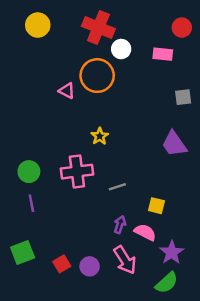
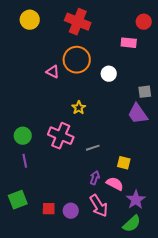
white circle: (121, 49) -> (109, 74), moved
gray square: (183, 97) -> (145, 92), moved
pink cross: (77, 172) -> (61, 136), turned 30
red square: (62, 264) -> (49, 209), turned 32

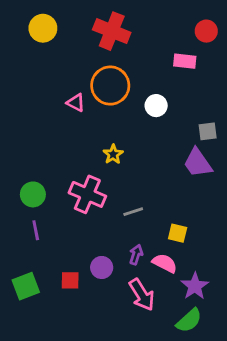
red square: (49, 209) -> (70, 280), moved
purple circle: (71, 211) -> (102, 267), moved

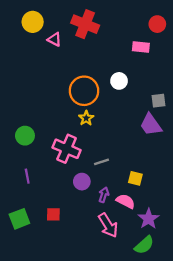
orange circle: (110, 86) -> (84, 91), moved
pink triangle: (76, 103) -> (54, 39), moved
green circle: (33, 194) -> (25, 136), moved
purple circle: (102, 267) -> (82, 182), moved

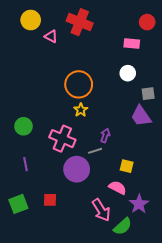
white circle: (119, 81) -> (128, 73), moved
purple circle: (82, 182) -> (77, 169), size x1.6
purple arrow: (104, 195) -> (105, 135), moved
green semicircle: (144, 245) -> (123, 226), moved

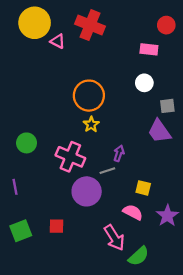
yellow circle: (31, 20) -> (35, 23), size x1.4
purple line: (26, 164) -> (15, 187), moved
purple star: (139, 204) -> (167, 216), moved

